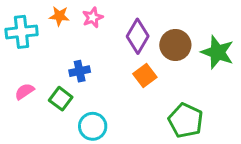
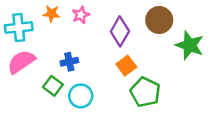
brown circle: (175, 45) -> (159, 20), moved
pink semicircle: (24, 91) -> (21, 62), moved, size x1.6
green pentagon: (186, 120) -> (145, 92), moved
cyan circle: (93, 126) -> (81, 96), moved

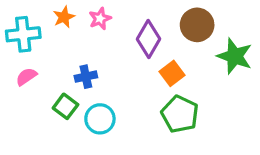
orange star: (52, 14) -> (64, 17), turned -30
pink semicircle: (21, 62) -> (26, 77), size x0.6
orange square: (126, 66) -> (172, 73), moved

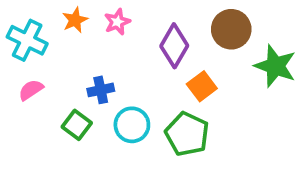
cyan cross: (23, 34) -> (27, 40), turned 32
green pentagon: (180, 114) -> (187, 134), moved
cyan circle: (100, 119) -> (132, 125), moved

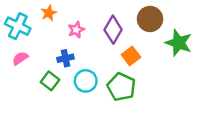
pink star: (117, 22) -> (76, 30), moved

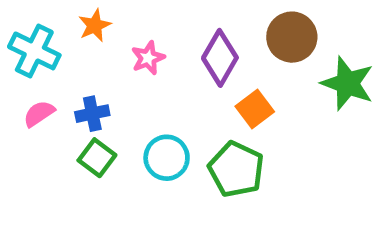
blue cross: (65, 58) -> (92, 114), moved

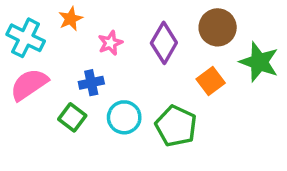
orange square: (255, 109) -> (211, 81), moved
pink semicircle: (39, 114) -> (29, 84), size x1.6
blue cross: (92, 114) -> (91, 83), moved

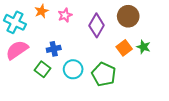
pink star: (110, 43) -> (65, 15), moved
green star: (259, 62) -> (143, 47), moved, size x0.6

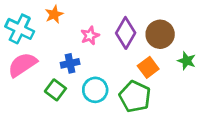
pink star: (65, 15) -> (90, 36), moved
brown circle: (128, 16) -> (160, 34), moved
orange square: (124, 48) -> (148, 67), moved

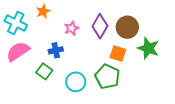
green star: (187, 61) -> (148, 48), size x1.5
orange square: (148, 67) -> (118, 53), turned -35
cyan circle: (95, 90) -> (76, 82), moved

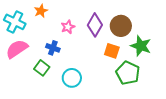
blue cross: (56, 50) -> (53, 48), turned 32
green pentagon: (107, 77) -> (128, 73), moved

